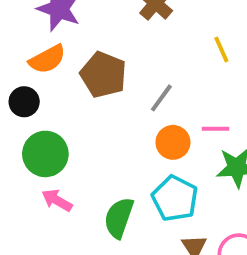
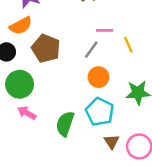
yellow line: (221, 50) -> (128, 45), moved
brown pentagon: (103, 75) -> (46, 48), moved
pink line: (216, 129) -> (104, 30), moved

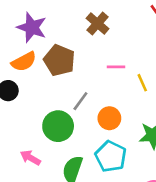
brown pentagon: (46, 48) -> (59, 60), moved
gray line: (91, 50) -> (80, 101), moved
green circle: (20, 84) -> (58, 126), moved

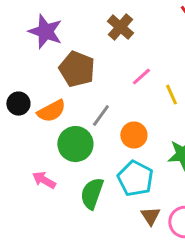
orange semicircle: (24, 62) -> (51, 111), moved
pink line: (116, 67) -> (141, 77), turned -42

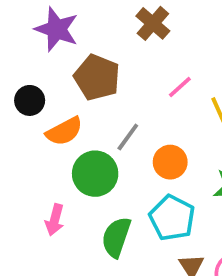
black circle: (18, 104) -> (30, 100), moved
pink arrow: (44, 180) -> (55, 220), turned -105

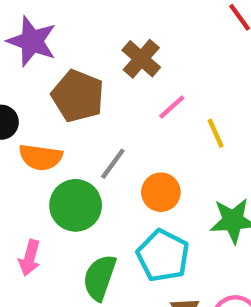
brown cross: (153, 23) -> (141, 59), moved
orange semicircle: (64, 131) -> (41, 157), turned 36

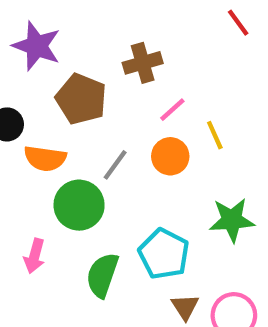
brown cross: (141, 59) -> (143, 63), turned 33
orange circle: (161, 192) -> (170, 156), moved

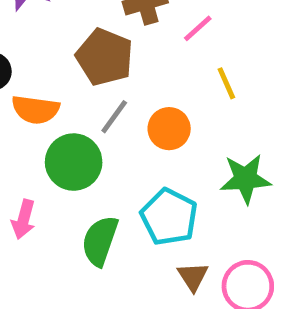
brown pentagon: (81, 99) -> (105, 57), moved
pink line: (172, 110) -> (198, 28), moved
orange circle: (170, 156) -> (169, 129), moved

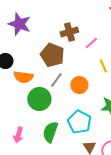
pink arrow: (23, 219) -> (18, 135), moved

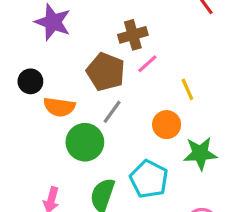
pink line: (91, 43) -> (147, 64), moved
orange circle: (79, 85) -> (167, 125), moved

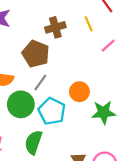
pink line: (147, 64) -> (108, 46), moved
yellow line: (187, 89) -> (89, 24), moved
cyan pentagon: (149, 179) -> (52, 111), moved

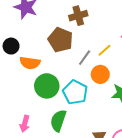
yellow line: (89, 24) -> (104, 50), moved, turned 72
gray line: (40, 83) -> (85, 58), moved

